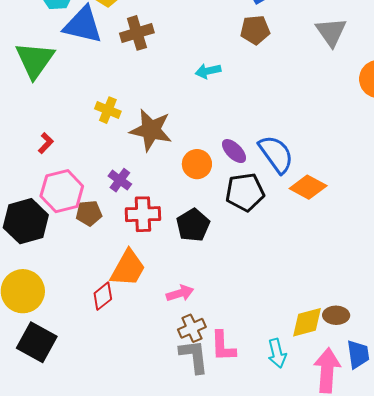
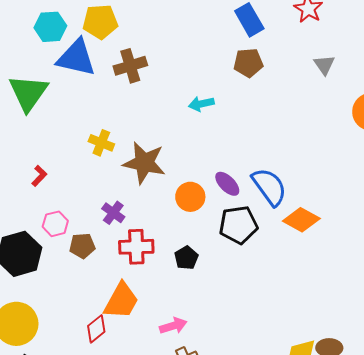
gray triangle: (331, 32) -> (324, 65), size x0.7
pink hexagon: (62, 191) -> (55, 224), size x0.6
black pentagon: (193, 225) -> (186, 258), size x0.7

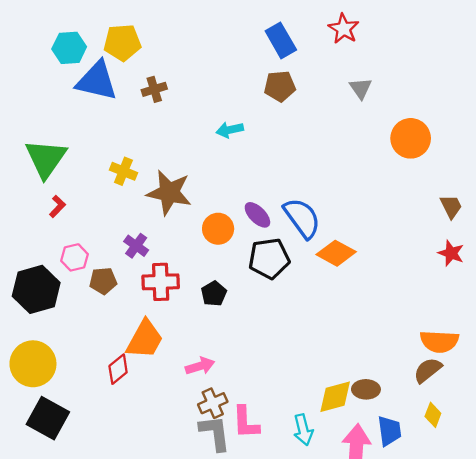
brown cross: (130, 66) -> (154, 89), size x0.7
green triangle: (28, 93) -> (46, 159), moved

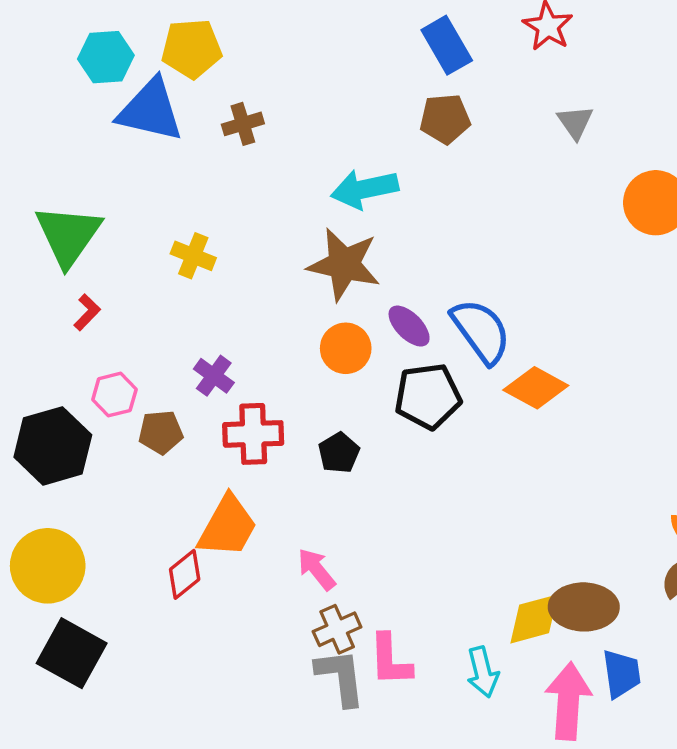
cyan arrow: (230, 130) -> (365, 189), size x1.5
brown star: (169, 193) -> (344, 264), moved
pink arrow: (200, 366) -> (317, 569), turned -112
brown ellipse: (366, 389) -> (584, 607), size x1.5

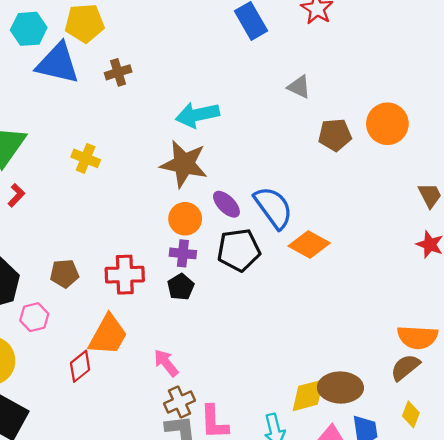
brown pentagon: (445, 119) -> (335, 135), moved
gray triangle: (575, 122) -> (299, 87), moved, turned -30
purple cross: (214, 376) -> (183, 253), moved, turned -30
pink hexagon: (114, 395) -> (34, 317), moved

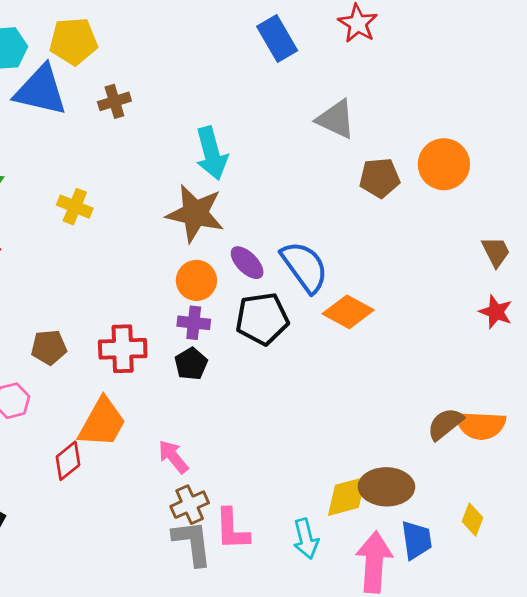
gray triangle: (299, 87) -> (336, 119), size x1.4
cyan arrow: (197, 115) -> (212, 153), turned -93
brown semicircle: (405, 367) -> (445, 424), moved

